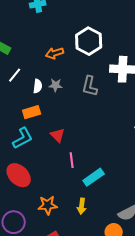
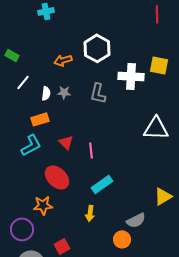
pink line: (72, 160) -> (91, 150), moved
red ellipse: (19, 175) -> (57, 177), moved
orange star: (48, 205) -> (43, 205), moved

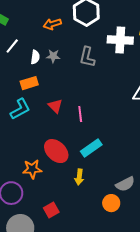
red ellipse: (57, 177) -> (56, 151), moved

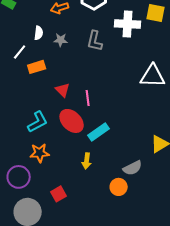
white line: (12, 46) -> (20, 52), moved
white semicircle: (35, 57) -> (39, 33), moved
cyan L-shape: (20, 109) -> (38, 122), moved
red ellipse: (56, 151) -> (72, 121), moved

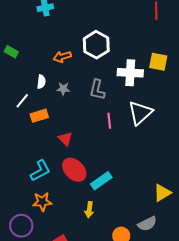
white triangle: (153, 76) -> (140, 113), moved, turned -44
pink line: (88, 98) -> (109, 121), moved
gray semicircle: (133, 168) -> (147, 224), moved

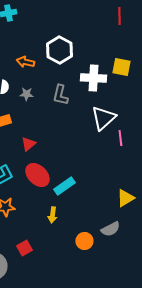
orange arrow: (62, 57) -> (25, 62), turned 30
pink line: (109, 121) -> (120, 138), moved
red triangle: (65, 139) -> (28, 144), turned 35

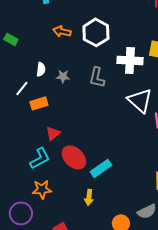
orange arrow: (25, 62) -> (62, 31), moved
white triangle: (103, 118) -> (140, 100), turned -36
red triangle: (28, 144) -> (53, 133), moved

